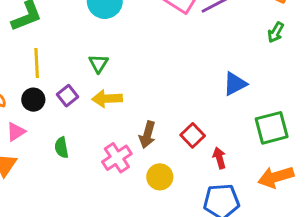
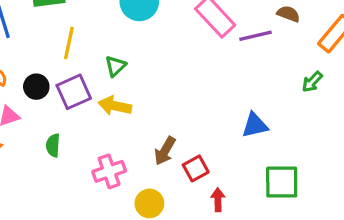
yellow line: (37, 63) -> (69, 43), moved
purple square: (68, 96) -> (74, 92), size x1.5
brown arrow: (147, 135) -> (165, 151), moved

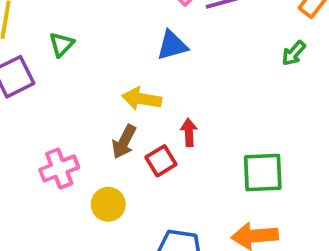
yellow arrow: (115, 106) -> (142, 99), moved
blue triangle: (255, 125) -> (172, 45), moved
red arrow: (218, 200) -> (189, 132), moved

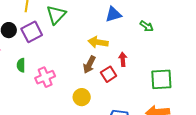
green triangle: (61, 44) -> (56, 15), size x1.5
green arrow: (294, 53) -> (147, 26), moved, turned -96
pink cross: (59, 169) -> (45, 77), moved

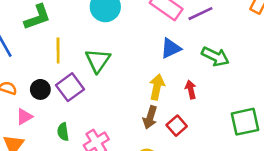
green arrow: (147, 26) -> (215, 57), size x1.5
yellow arrow: (98, 42) -> (157, 87), turned 102
red arrow: (123, 59) -> (191, 90), moved

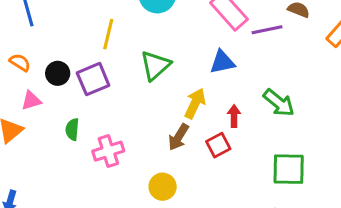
yellow line: (58, 50) -> (108, 34), moved
green arrow: (215, 57) -> (279, 103), moved
green triangle: (98, 60) -> (155, 65), moved
red square: (177, 126) -> (218, 145), moved

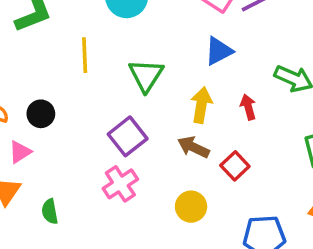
purple square: (93, 79) -> (128, 136), moved
green semicircle: (72, 129) -> (50, 211), moved
brown arrow: (178, 137) -> (193, 147), turned 100
red square: (218, 145) -> (235, 166), moved

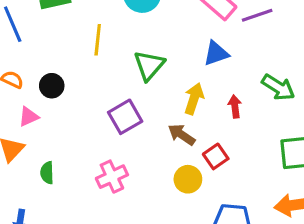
pink cross: (120, 184) -> (112, 177), moved
yellow circle: (191, 207) -> (188, 179), moved

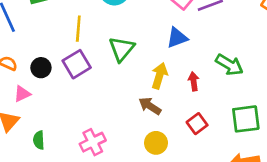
purple square: (125, 117) -> (77, 64), moved
red square: (216, 156) -> (197, 124), moved

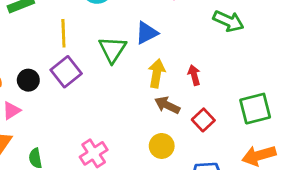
blue triangle: (177, 38) -> (147, 33), moved
green arrow: (229, 65) -> (228, 21), moved
brown arrow: (150, 106) -> (167, 105), moved

